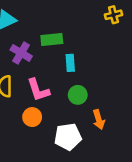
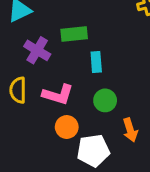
pink L-shape: (38, 90) -> (58, 95), turned -55
orange circle: (32, 117) -> (67, 127), moved

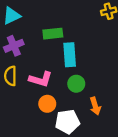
purple cross: (37, 50) -> (14, 46), moved, turned 36
cyan rectangle: (96, 62) -> (70, 55), size x1.5

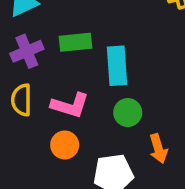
green rectangle: (53, 34) -> (75, 42), moved
orange circle: (47, 104) -> (65, 145), moved

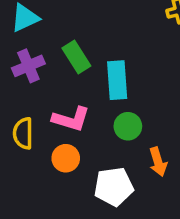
green rectangle: (75, 42) -> (76, 57), turned 64
yellow semicircle: (21, 100) -> (23, 133), moved

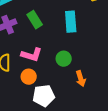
cyan rectangle: (117, 80) -> (71, 22), moved
white pentagon: (114, 187) -> (44, 96), moved

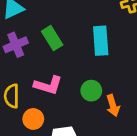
orange circle: (29, 77) -> (33, 119), moved
orange arrow: (81, 79) -> (113, 105), moved

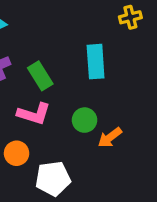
green rectangle: (52, 38) -> (40, 76), moved
orange arrow: (113, 105) -> (110, 137), turned 70

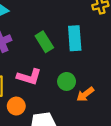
green rectangle: (40, 76) -> (44, 42), moved

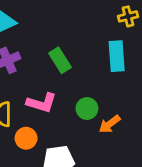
cyan rectangle: (75, 38) -> (117, 56), moved

